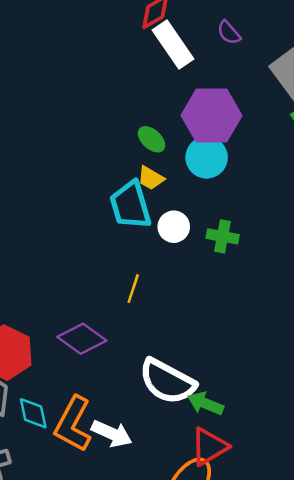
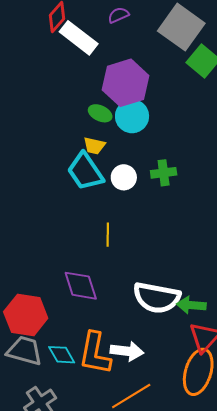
purple semicircle: (229, 33) -> (118, 15), turned 125
green ellipse: (151, 139) -> (100, 113), moved
purple diamond: (82, 339) -> (81, 286), turned 54

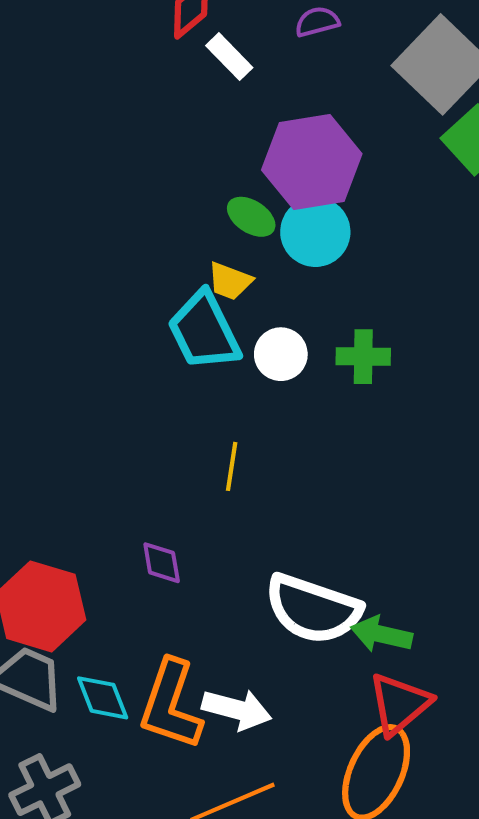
white rectangle: (79, 38) -> (229, 57), size x0.6
purple diamond: (81, 286) -> (162, 563), size x0.6

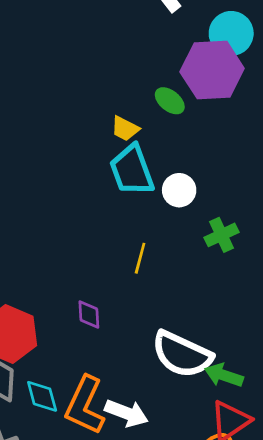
cyan circle: (315, 232) -> (231, 33), moved
yellow trapezoid: (230, 281) -> (125, 129), moved
green cross: (363, 357) -> (221, 235), moved, turned -32

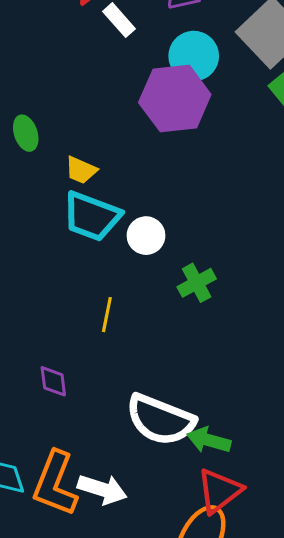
green ellipse: (170, 101) -> (26, 133), moved, turned 36
cyan trapezoid: (132, 170) -> (92, 216), turned -46

